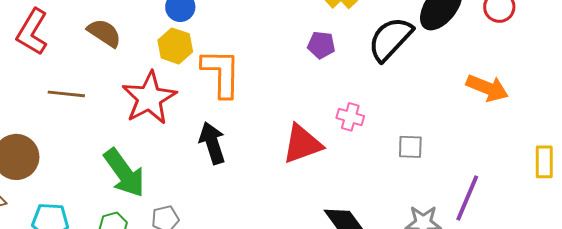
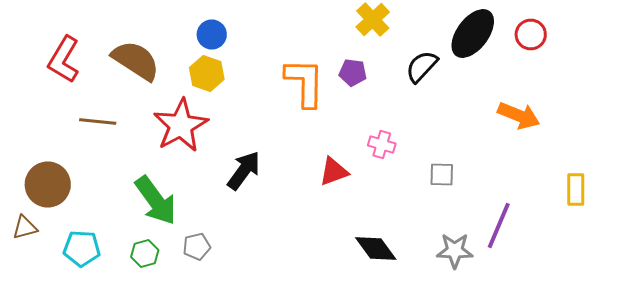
brown semicircle: (104, 33) -> (136, 60), size x1.4
black semicircle: (390, 39) -> (422, 66), size x0.7
orange L-shape: (221, 73) -> (305, 82), moved
black arrow: (212, 143) -> (244, 170), turned 54
red triangle: (302, 144) -> (334, 172), size x0.7

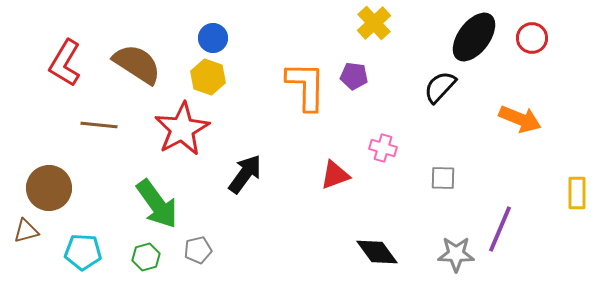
black semicircle: (422, 66) -> (440, 87), moved

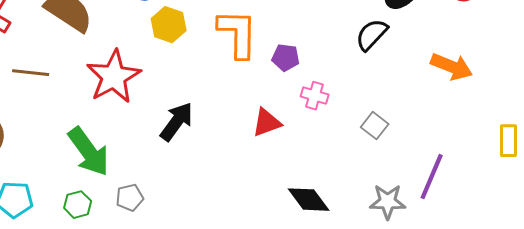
purple pentagon: (354, 76) -> (286, 58), moved
yellow hexagon: (208, 77) -> (169, 25), moved
gray square: (443, 178) -> (375, 126), turned 36

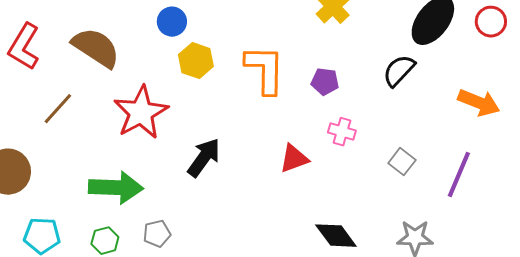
purple pentagon: (286, 58) -> (325, 82), moved
brown line: (31, 73) -> (58, 109), turned -54
green arrow: (89, 152) -> (116, 188), turned -52
purple line: (432, 177) -> (459, 175), moved

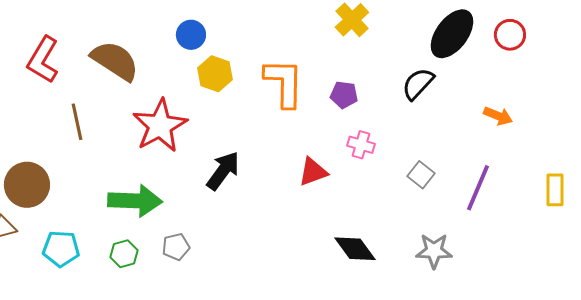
orange arrow: (479, 103) -> (498, 116), size x0.7
brown line: (58, 109) -> (77, 122), turned -54

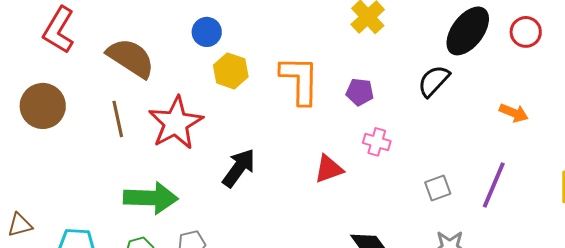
red L-shape: (43, 60) -> (59, 30), moved
brown line: (77, 122) -> (118, 119), moved
gray square: (421, 175) -> (438, 188), moved, turned 32
brown circle: (27, 185) -> (43, 106), moved

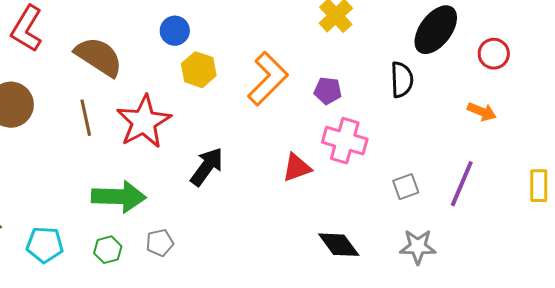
red circle: (526, 32) -> (494, 54), moved
orange L-shape: (300, 80) -> (268, 79), turned 44
black semicircle: (434, 81) -> (402, 80), turned 135
pink cross: (377, 142) -> (345, 141), size x1.6

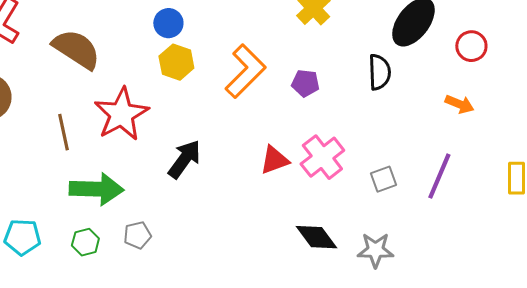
blue circle: (175, 31) -> (168, 23), moved
brown line: (86, 118) -> (63, 132), moved
pink cross: (345, 141) -> (322, 157), moved, turned 36
gray star: (418, 247) -> (375, 250), moved

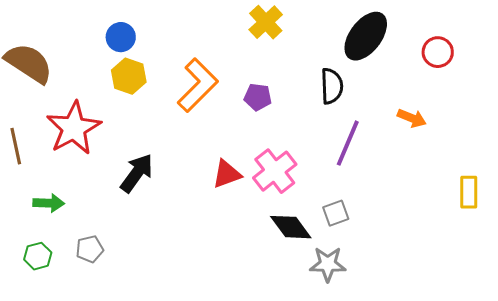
red circle: (471, 46) -> (438, 52), moved
purple line: (439, 176) -> (348, 143), moved
gray square: (383, 179) -> (336, 213), moved
green arrow: (96, 189) -> (49, 203), size x0.6
black diamond: (316, 237) -> (291, 227), moved

